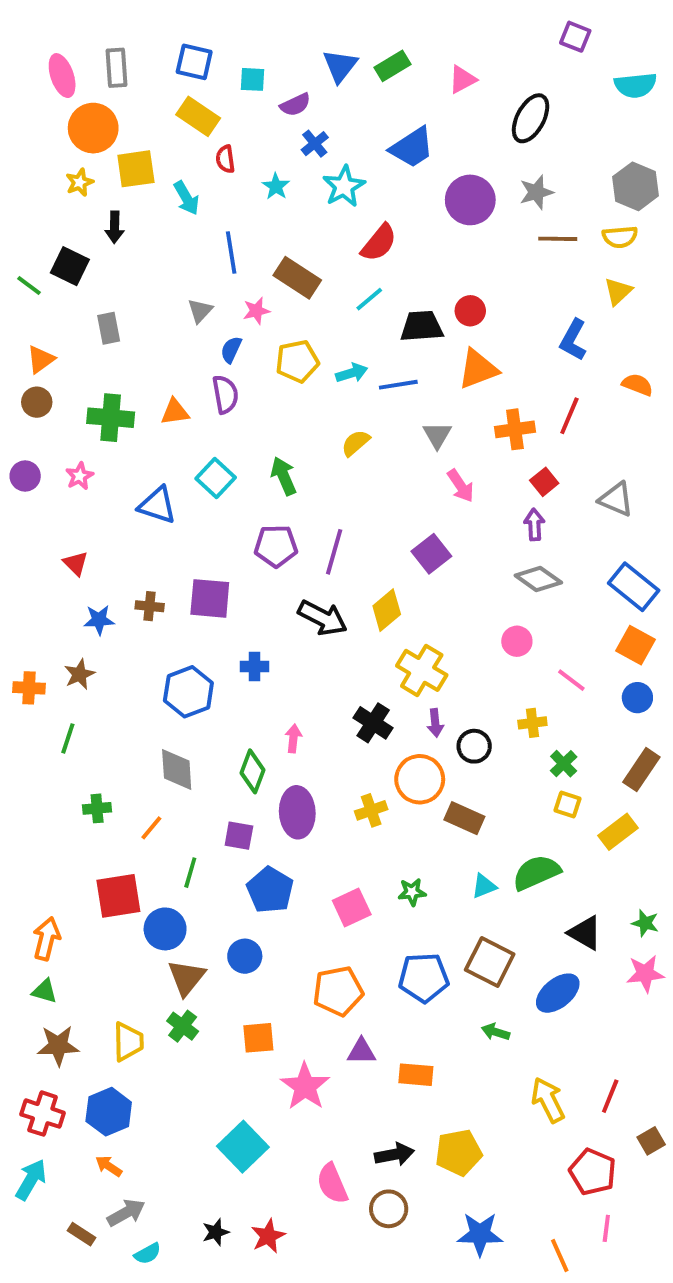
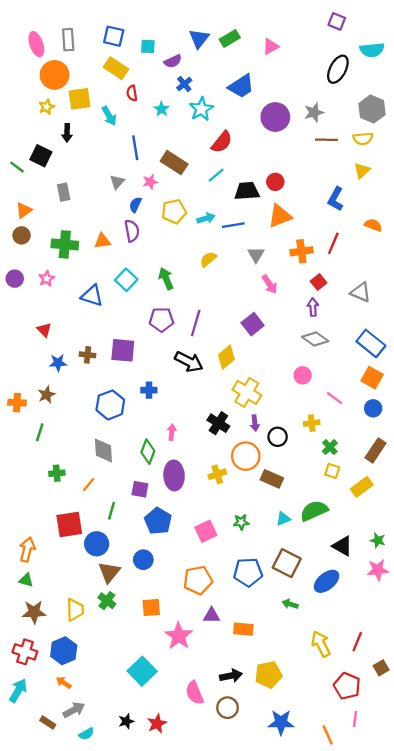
black ellipse: (531, 118) -> (338, 69), moved

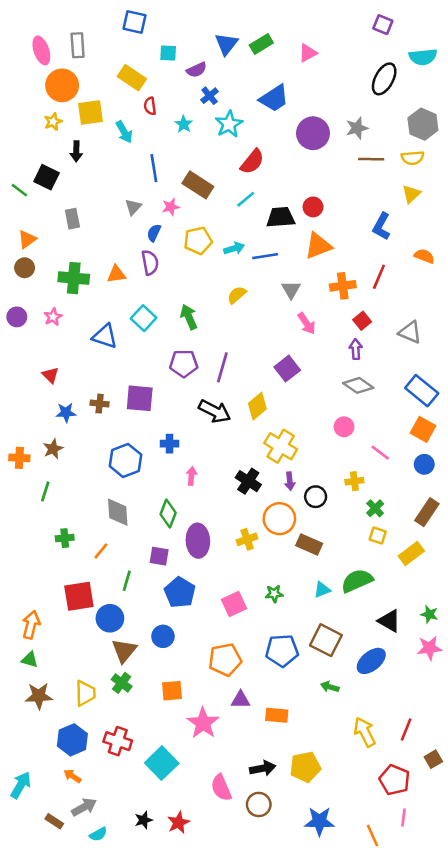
blue square: (114, 36) -> (135, 22), moved
pink arrow: (172, 432) -> (191, 476), moved
red cross: (25, 652) -> (118, 741), moved

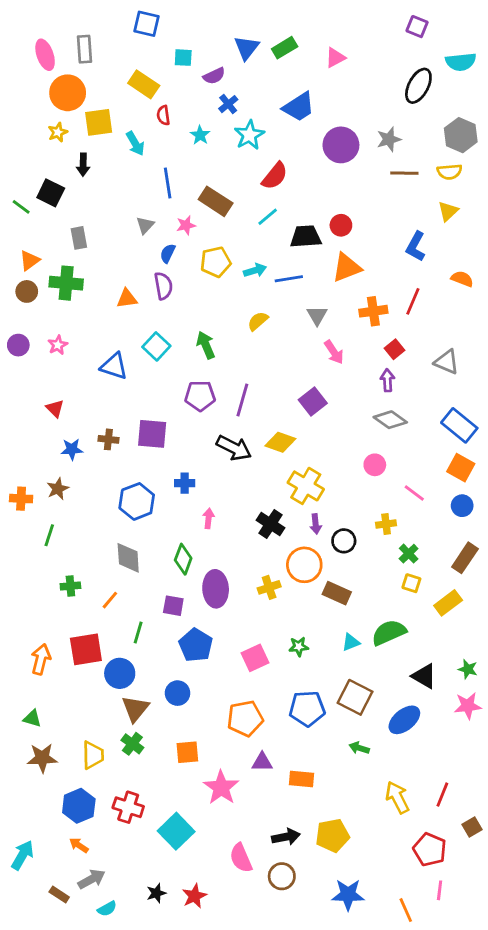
green cross: (74, 278) -> (66, 283), moved
yellow diamond: (257, 406) -> (280, 442), turned 60
orange arrow: (31, 625) -> (41, 659), moved

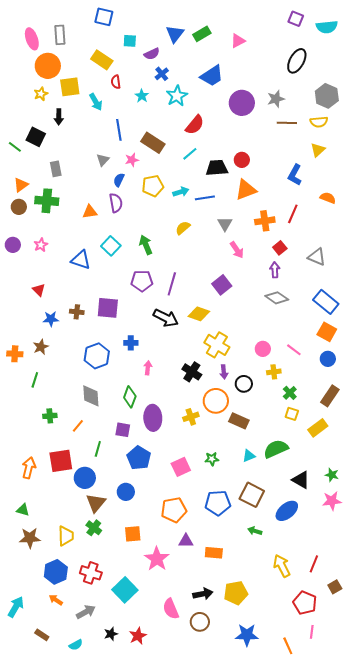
cyan semicircle: (461, 62) -> (327, 27), moved
pink circle: (375, 465) -> (263, 349), moved
gray arrow: (92, 879) -> (86, 612), moved

